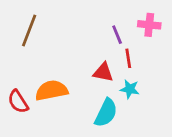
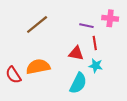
brown line: (29, 30) -> (37, 24), moved, turned 30
purple line: (117, 35) -> (86, 26), turned -56

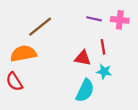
purple line: (86, 26) -> (94, 19), moved
orange semicircle: (38, 67) -> (23, 54), moved

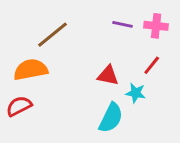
red line: (103, 47) -> (152, 65), moved, turned 48
red semicircle: (14, 82) -> (19, 106), turned 96

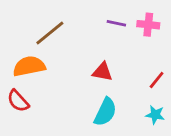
red line: (152, 65) -> (157, 80), moved
cyan star: (136, 93) -> (155, 115), moved
red semicircle: (19, 106) -> (18, 101), turned -105

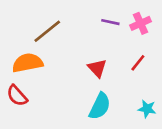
pink cross: (148, 25) -> (141, 23), turned -30
red triangle: (103, 72) -> (97, 68), turned 36
red line: (157, 80) -> (138, 63), moved

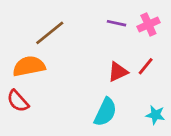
red triangle: (97, 68) -> (118, 72), moved, turned 48

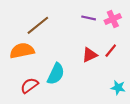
red semicircle: (18, 101) -> (29, 85), moved, turned 96
cyan semicircle: (105, 112) -> (56, 74), moved

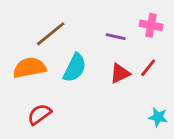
purple line: (89, 18) -> (116, 37), moved
pink cross: (113, 19) -> (151, 25), turned 35
cyan semicircle: (56, 74) -> (75, 68), moved

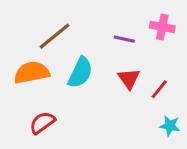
red line: (148, 68) -> (159, 89), moved
red triangle: (120, 73) -> (129, 79), turned -40

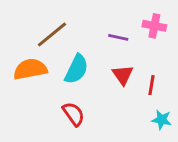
red line: (159, 89) -> (151, 85), turned -30
red semicircle: (42, 123) -> (74, 114), moved, turned 90

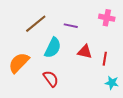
purple line: (118, 37) -> (71, 26), moved
orange semicircle: (30, 69) -> (19, 63), moved, turned -35
red triangle: (123, 75) -> (85, 52), turned -42

